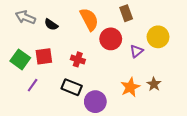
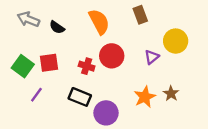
red circle: (111, 39) -> (112, 56), moved

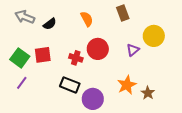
orange semicircle: (99, 22) -> (87, 19), size x0.7
black semicircle: (57, 27) -> (50, 24), turned -72
brown star: (171, 94) -> (148, 93), moved
purple line: (36, 95) -> (22, 83), moved

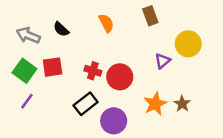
gray arrow: (25, 17) -> (28, 35), moved
black semicircle: (50, 24) -> (61, 29), turned 80
red circle: (98, 49) -> (120, 77), moved
black rectangle: (70, 85) -> (86, 104), turned -60
brown star: (148, 93) -> (182, 104), moved

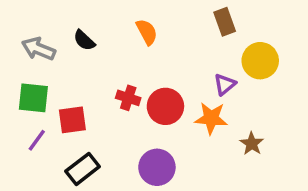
brown rectangle: (150, 16) -> (225, 22), moved
red square: (53, 67) -> (72, 120), moved
green square: (24, 71) -> (33, 98), turned -30
black rectangle: (86, 104) -> (83, 169), moved
orange star: (155, 104) -> (211, 118), moved, turned 30

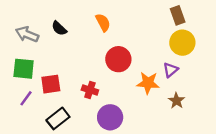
brown rectangle: (225, 22) -> (178, 15), moved
purple triangle: (225, 84) -> (171, 70), moved
red cross: (128, 98) -> (90, 90), moved
red circle: (165, 106) -> (118, 59), moved

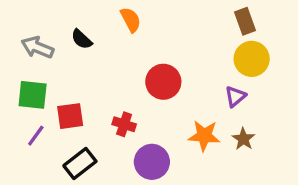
orange semicircle: (103, 22) -> (131, 20), moved
orange star: (148, 83) -> (204, 136), moved

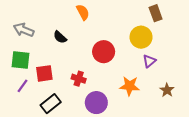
black semicircle: (82, 39) -> (60, 37), moved
yellow circle: (252, 59) -> (141, 37), moved
brown star: (243, 139) -> (167, 90), moved

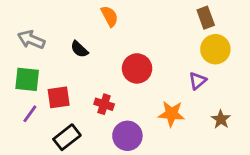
yellow circle: (141, 37) -> (215, 49), moved

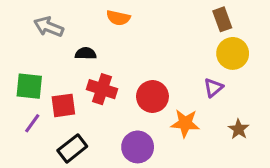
orange semicircle: (110, 16) -> (118, 18), turned 130
gray arrow: (31, 40) -> (49, 27), moved
black semicircle: (79, 49) -> (86, 53), turned 138
red circle: (137, 68) -> (152, 97), moved
red cross: (104, 104) -> (102, 89), moved, size x1.4

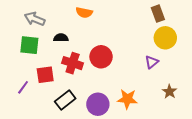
green square: (29, 86) -> (29, 45), moved
red circle: (152, 97) -> (101, 57), moved
orange star: (185, 123) -> (127, 99), moved
black rectangle: (72, 148) -> (65, 100), moved

